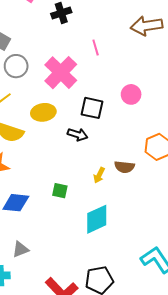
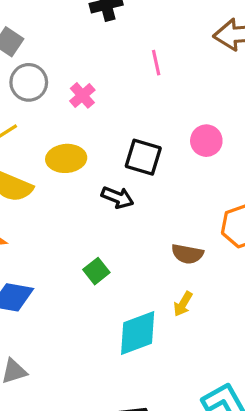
pink cross: (61, 73) -> (82, 95), moved, size x0.5
yellow arrow: (99, 175) -> (183, 304), moved
green square: (60, 191) -> (96, 271), moved, turned 35

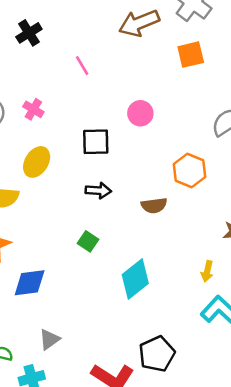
yellow ellipse: (66, 158) -> (37, 162), turned -36
black arrow: (117, 197) -> (98, 191), moved
yellow arrow: (183, 304) -> (207, 271), moved

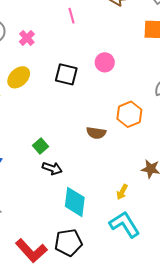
black arrow: (98, 191) -> (52, 168), moved
cyan diamond: (135, 279) -> (75, 202), moved, turned -60

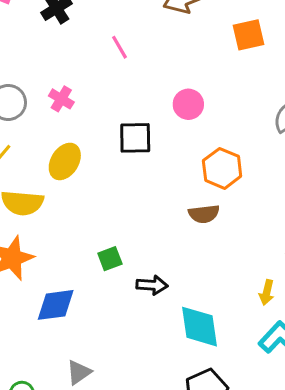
orange hexagon: (129, 114) -> (222, 168), moved
green square: (40, 146) -> (110, 259), moved, turned 35

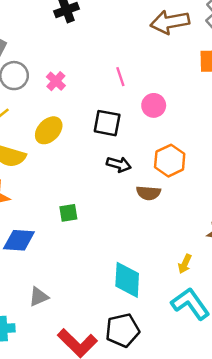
pink line: (119, 47) -> (120, 77), moved
black arrow: (152, 285) -> (119, 164), moved
gray triangle: (79, 372) -> (39, 297), moved

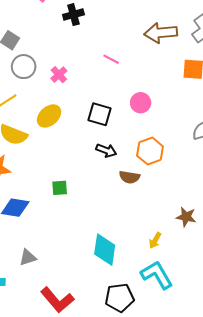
pink line: (120, 77) -> (111, 59), moved, turned -49
black pentagon: (122, 330) -> (120, 298), moved

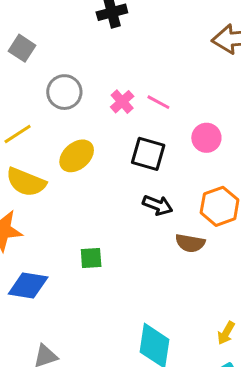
pink line: (111, 59) -> (158, 102), moved
gray circle: (24, 67) -> (64, 92), moved
pink cross: (59, 75) -> (122, 102), moved

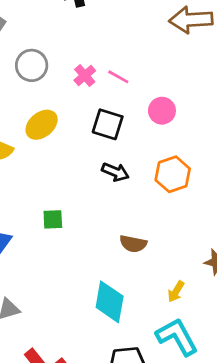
brown semicircle: (190, 243) -> (133, 244), moved

